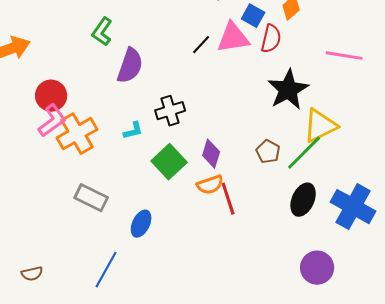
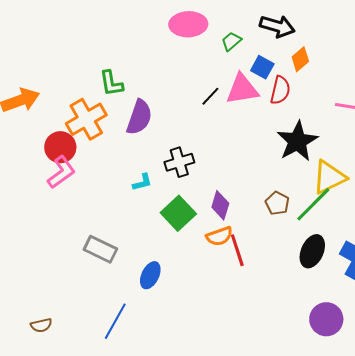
green L-shape: (102, 32) -> (111, 83), turned -44
orange cross: (77, 134) -> (86, 119), moved

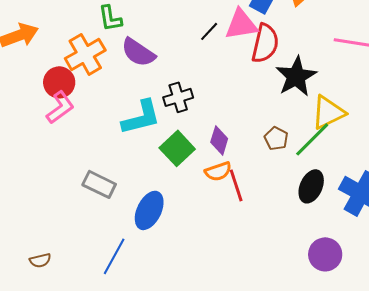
red semicircle: (280, 90) -> (265, 43), moved, size x1.4
purple semicircle: (139, 117) -> (138, 52), turned 105
cyan L-shape: (142, 182) -> (141, 117), size x2.0
blue ellipse: (150, 275) -> (149, 210), size x1.4

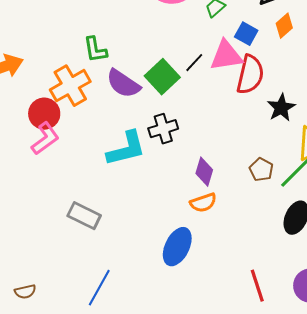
black star: (296, 76) -> (281, 108), size x0.7
green square: (177, 148) -> (162, 77), moved
red line: (236, 185) -> (257, 286), moved
blue ellipse: (149, 210) -> (177, 247), moved

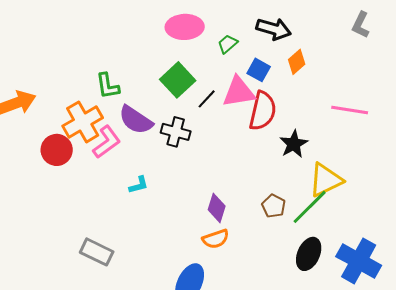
green square: (162, 77) -> (178, 80), moved
black cross: (163, 129) -> (176, 132), moved, turned 32
pink L-shape: (45, 139) -> (107, 142), moved
cyan L-shape: (126, 149) -> (139, 185), size x0.5

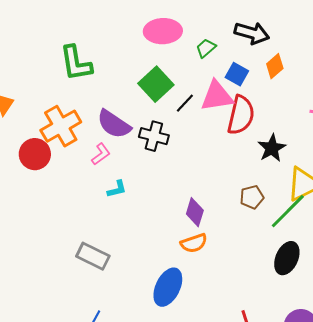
green L-shape: (108, 86) -> (76, 63), moved, size x1.4
pink L-shape: (107, 142) -> (101, 154), moved, size x0.7
brown pentagon: (274, 206) -> (252, 197), moved, turned 30
gray rectangle: (97, 252) -> (93, 256), moved

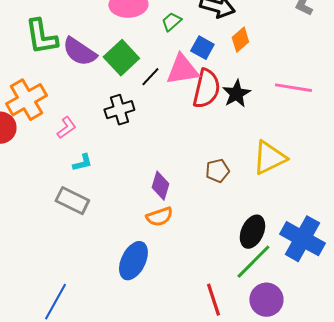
purple semicircle: (114, 124) -> (79, 52), moved
black cross: (154, 136) -> (119, 110), turned -32
black star: (272, 148) -> (236, 94), moved
green line: (288, 211) -> (253, 262), moved
gray rectangle: (93, 256) -> (72, 201), moved

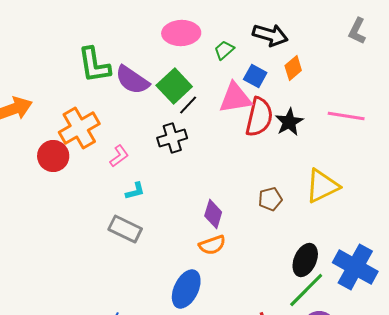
black line: (150, 77) -> (188, 105), moved

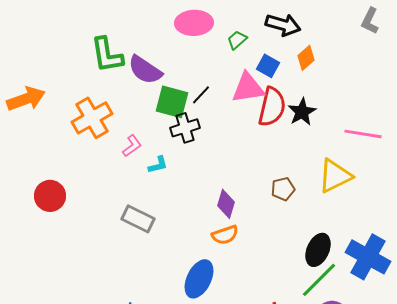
green square: (174, 86) -> (172, 102), moved, turned -32
pink line: (346, 116) -> (363, 134), moved
red circle: (53, 156) -> (50, 196), moved
cyan L-shape: (135, 191) -> (158, 165), moved

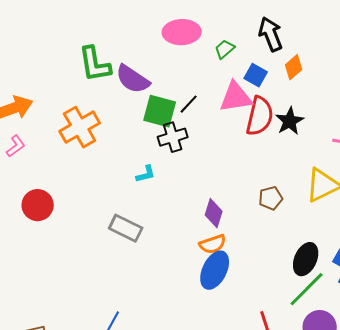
black arrow: (283, 25) -> (271, 34), turned -128
pink L-shape: (132, 146) -> (16, 146), moved
blue ellipse: (199, 279) -> (215, 270), moved

